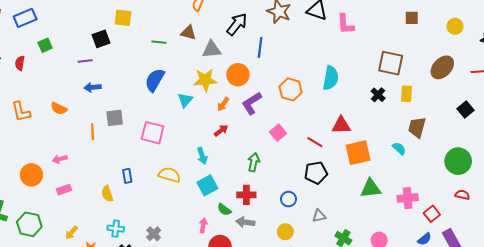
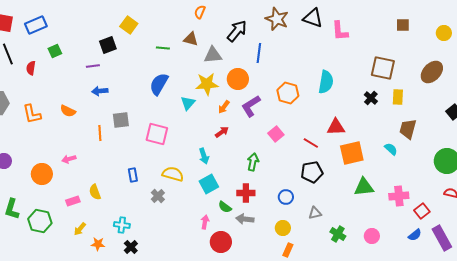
yellow square: (123, 18) -> (129, 25), turned 30
pink rectangle: (64, 190) -> (73, 201), moved
yellow semicircle: (107, 194) -> (95, 192), moved
gray cross: (154, 234) -> (158, 196), moved

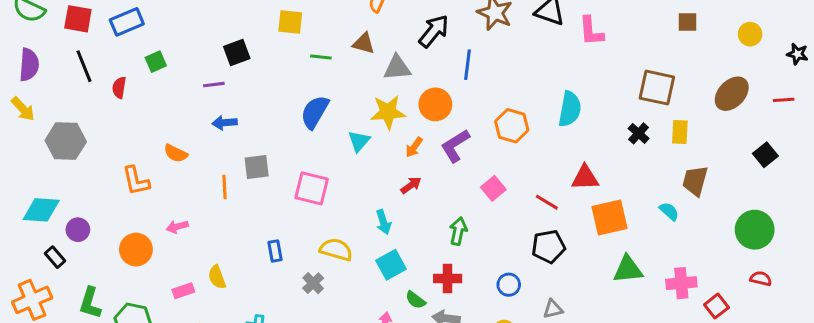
yellow square: (129, 25) -> (290, 22), moved, turned -30
orange L-shape: (32, 114) -> (136, 181), moved

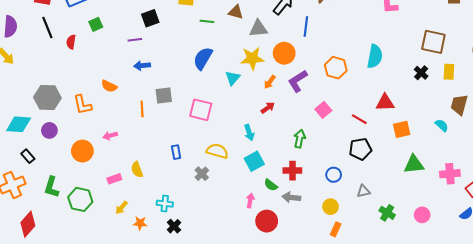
gray hexagon: (66, 141) -> (47, 98), moved
orange square: (610, 217) -> (402, 129), size x0.7
purple circle: (78, 230) -> (49, 130), moved

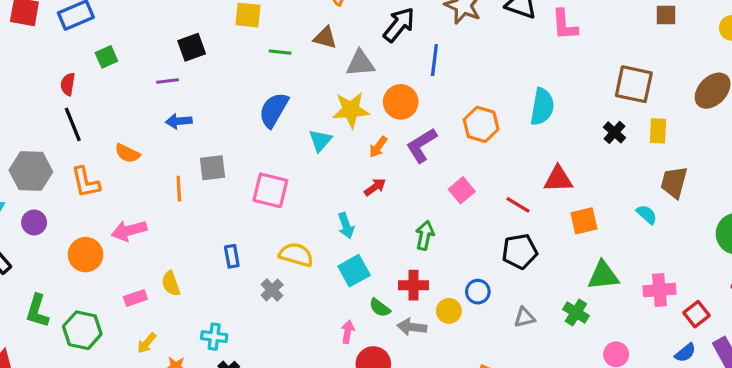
black line: (47, 27) -> (73, 124), moved
pink arrow: (110, 136) -> (129, 231), size x1.5
yellow circle: (331, 207) -> (449, 311), moved
green cross: (387, 213) -> (576, 313), moved

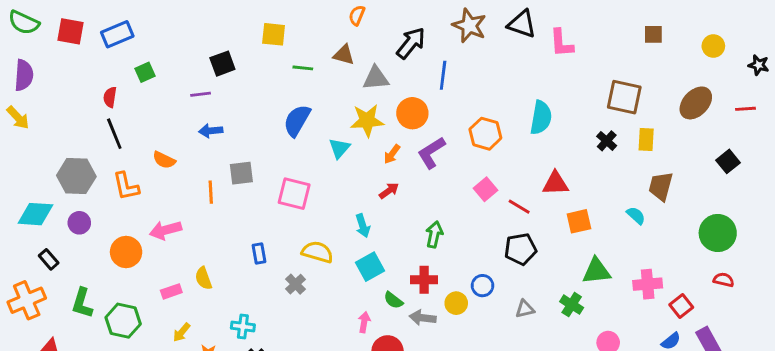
pink square: (462, 190) -> (485, 189), moved

